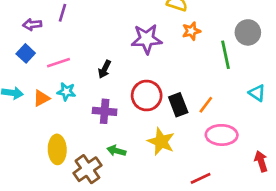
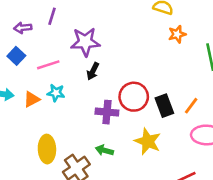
purple star: (147, 39) -> (85, 42), moved
purple cross: (105, 111) -> (107, 112), moved

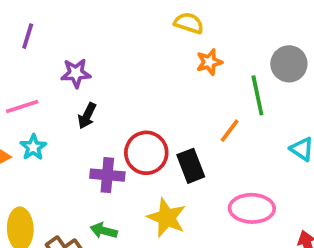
purple star: (85, 42) -> (76, 73), size x0.7
cyan star: (56, 93) -> (33, 147), turned 30
orange line: (191, 106) -> (230, 131), moved

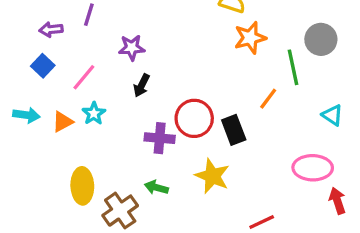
orange star: (209, 62) -> (250, 38), size x1.4
pink line: (22, 106) -> (84, 77), turned -32
pink ellipse: (252, 208) -> (313, 168), moved

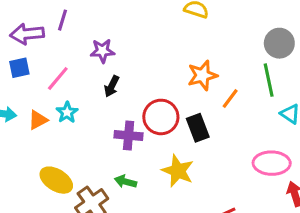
purple arrow: (51, 30) -> (27, 34), size x1.5
orange star: (250, 38) -> (202, 75), moved
blue square: (43, 66) -> (19, 68), turned 35
green line: (293, 67) -> (269, 80), moved
yellow ellipse: (82, 186) -> (56, 180), turned -56

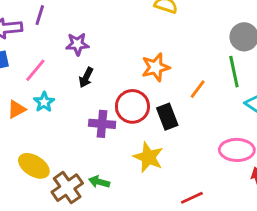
orange star: (202, 75) -> (156, 67), moved
green arrow: (125, 182) -> (99, 182), moved

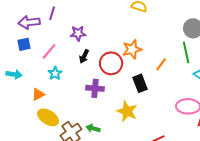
red circle: (132, 106) -> (111, 63), moved
orange triangle: (16, 109) -> (38, 94), moved

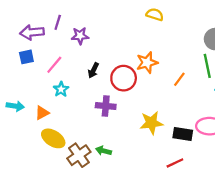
purple star: (78, 33) -> (80, 36), moved
cyan arrow: (14, 74) -> (15, 106), moved
black rectangle: (140, 83) -> (183, 134), moved, turned -60
yellow star: (127, 111) -> (151, 123), moved, turned -30

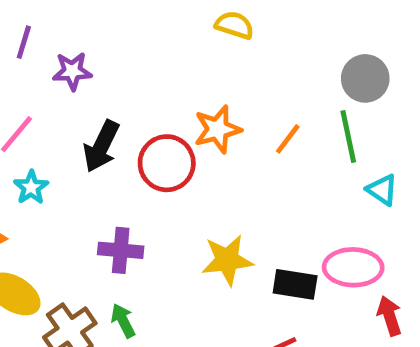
black arrow: (93, 70) -> (101, 146), size x1.5
orange line: (179, 79) -> (288, 139), moved
purple cross: (106, 106) -> (121, 250), moved
green arrow: (103, 151) -> (123, 321), turned 48

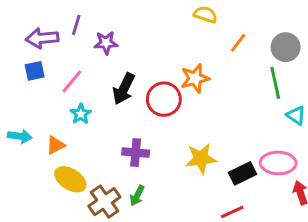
orange line: (288, 139) -> (238, 43), moved
black rectangle: (295, 284) -> (243, 173), turned -35
green arrow: (123, 321) -> (137, 196), turned -126

